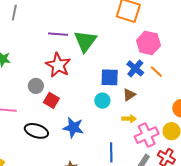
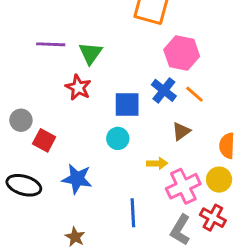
green triangle: (85, 41) -> (90, 53), size x0.7
red star: (58, 65) -> (78, 87), moved, size x0.7
brown triangle: (129, 95) -> (181, 131), moved

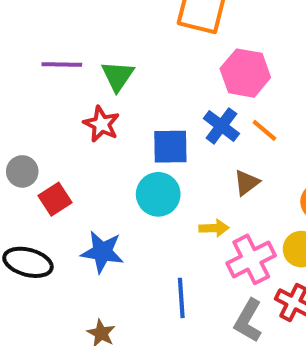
cyan circle: (118, 138) -> (158, 194), size x1.4
red square: (44, 140) -> (55, 199), turned 30

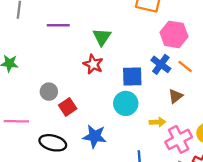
purple line: (62, 64) -> (58, 25), moved

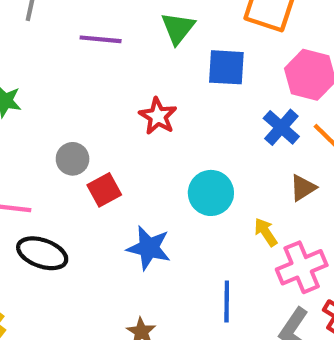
green triangle: (102, 37) -> (178, 28), moved
blue square: (132, 76) -> (226, 67), moved
yellow arrow: (157, 122) -> (266, 232), turned -126
black ellipse: (53, 143) -> (42, 253), moved

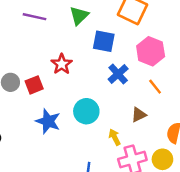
blue cross: (281, 127) -> (118, 74), moved
red square: (104, 190) -> (34, 85), moved
blue star: (149, 248) -> (48, 121), moved

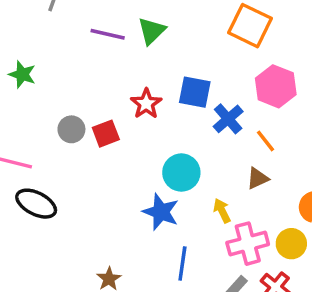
green triangle: (79, 16) -> (152, 31), moved
blue square: (104, 41) -> (195, 92), moved
orange line: (155, 87) -> (266, 141), moved
blue star: (48, 121) -> (161, 212), moved

